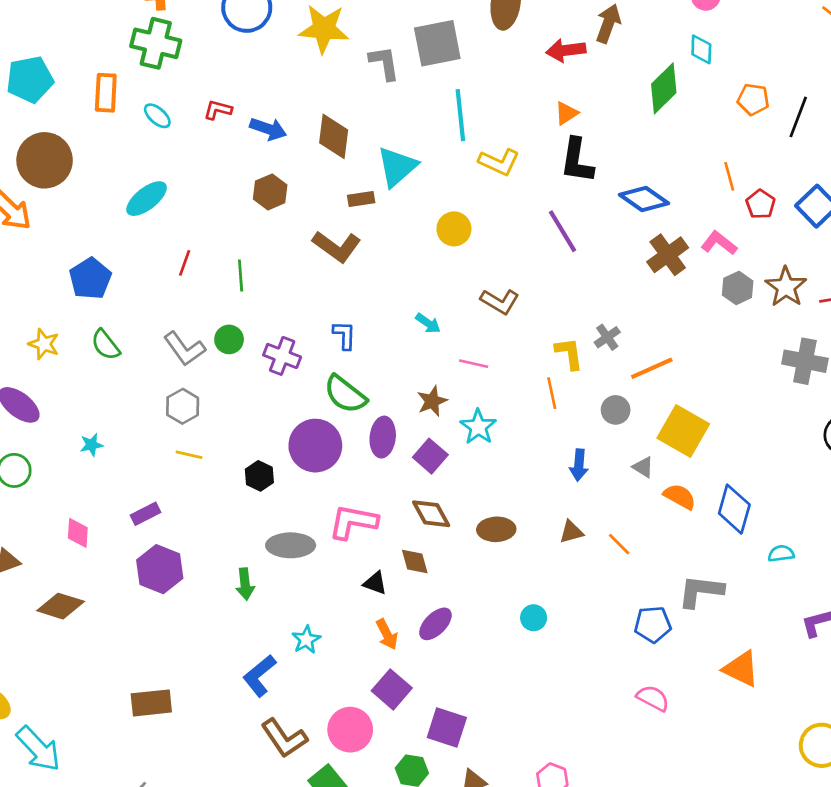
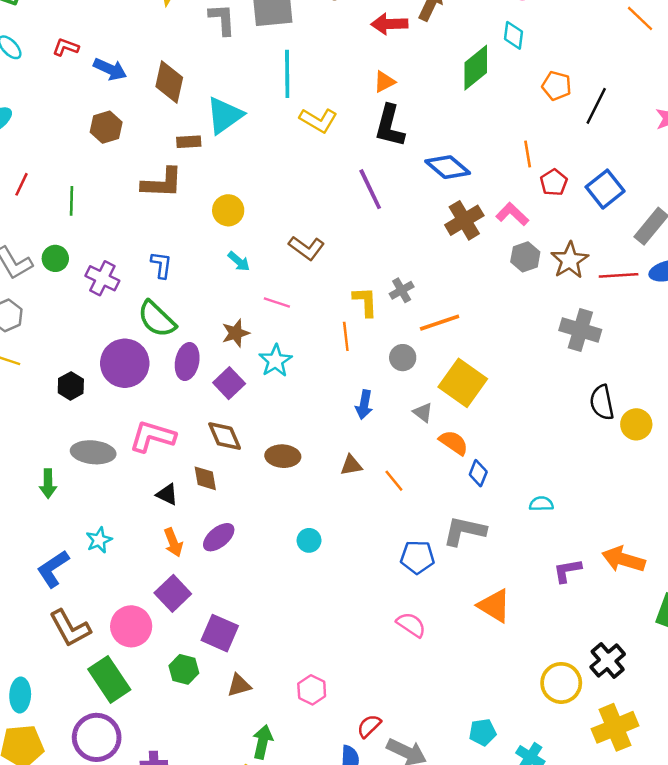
yellow circle: (454, 229) -> (228, 210), moved
brown L-shape: (337, 246) -> (162, 183), turned -39
blue diamond: (734, 509) -> (478, 473), moved, size x0.6

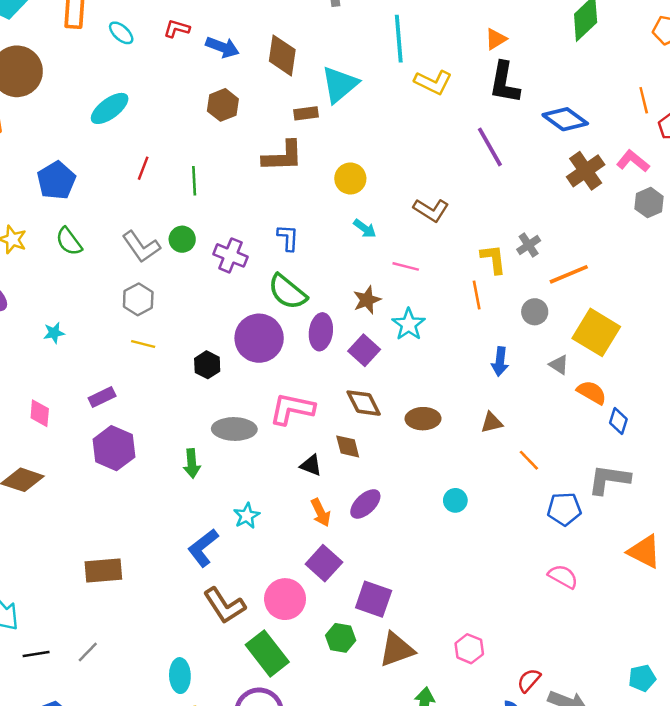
orange line: (394, 481) -> (529, 460), moved
brown triangle: (239, 685) -> (397, 650), size x1.5

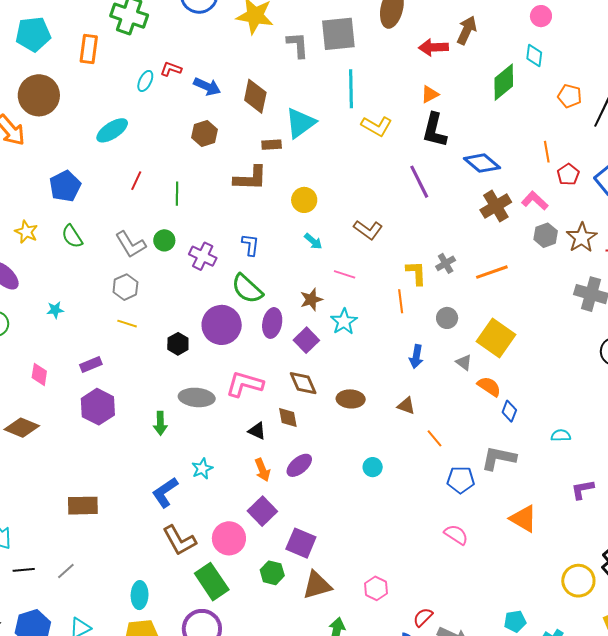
cyan ellipse: (121, 33) -> (145, 81), moved, turned 70
orange line: (569, 274) -> (492, 272), moved
brown triangle: (492, 422) -> (406, 406), turned 30

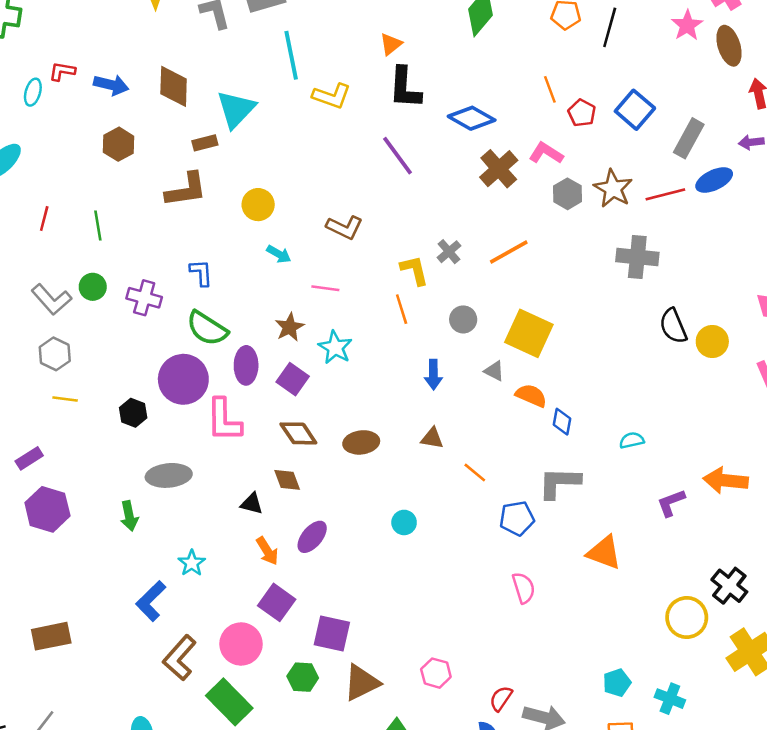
pink L-shape: (245, 384) -> (224, 420), moved, turned -96
pink semicircle: (456, 535) -> (524, 588), turned 50
brown L-shape: (179, 540) -> (180, 658), turned 81

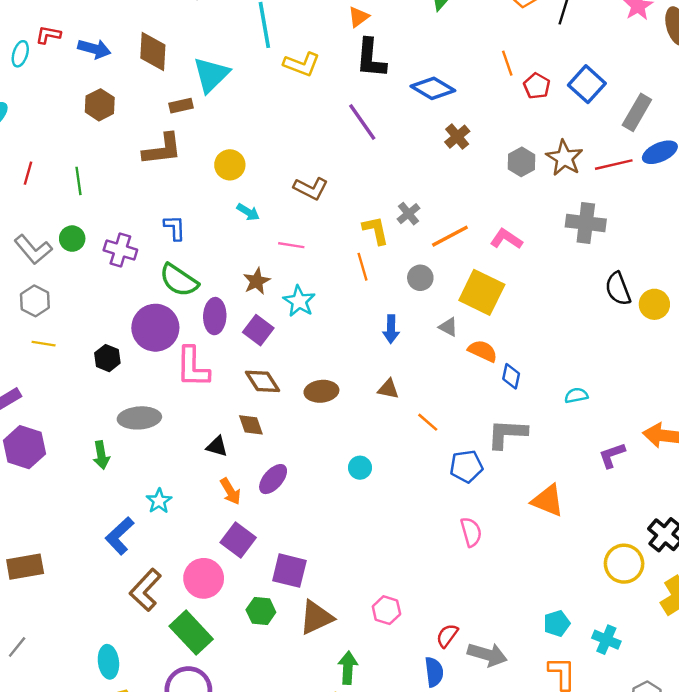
pink L-shape: (546, 153) -> (506, 239), moved
brown cross: (499, 169) -> (457, 137), size x0.7
orange line: (509, 252) -> (450, 236), moved

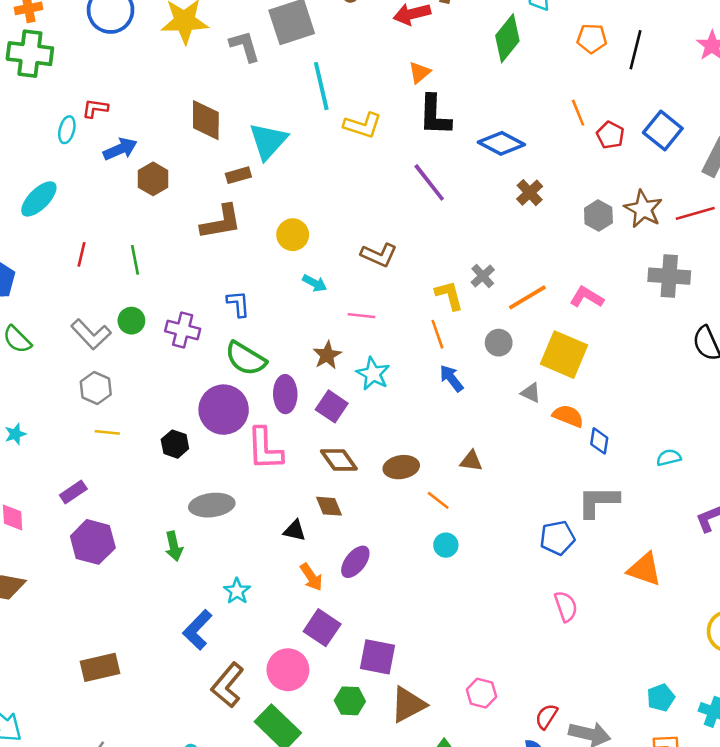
blue arrow: (94, 49) -> (120, 149), moved, turned -36
blue arrow: (391, 329) -> (451, 378), moved, turned 144
orange line: (428, 422) -> (438, 500), moved

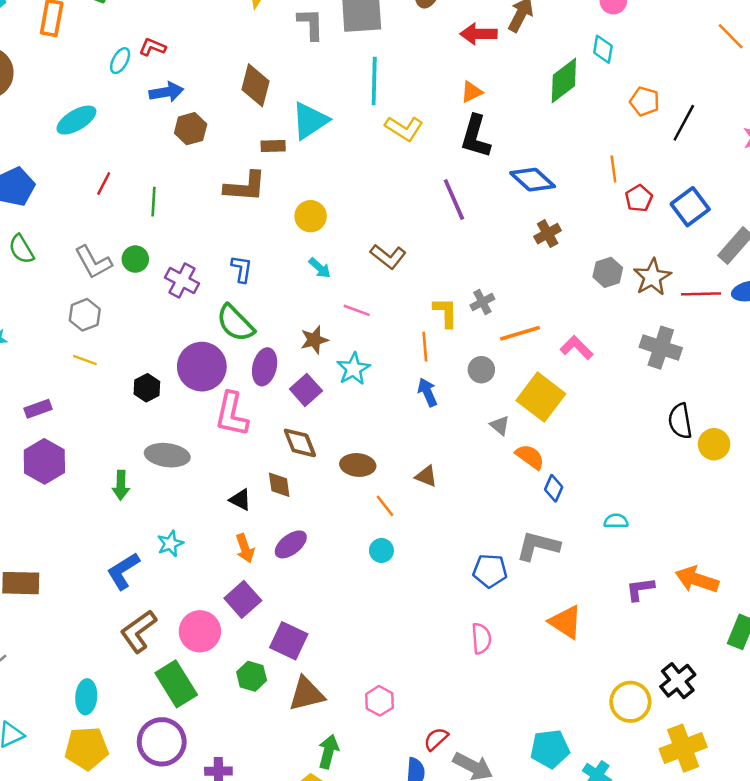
cyan pentagon: (661, 698) -> (550, 749), size x1.4

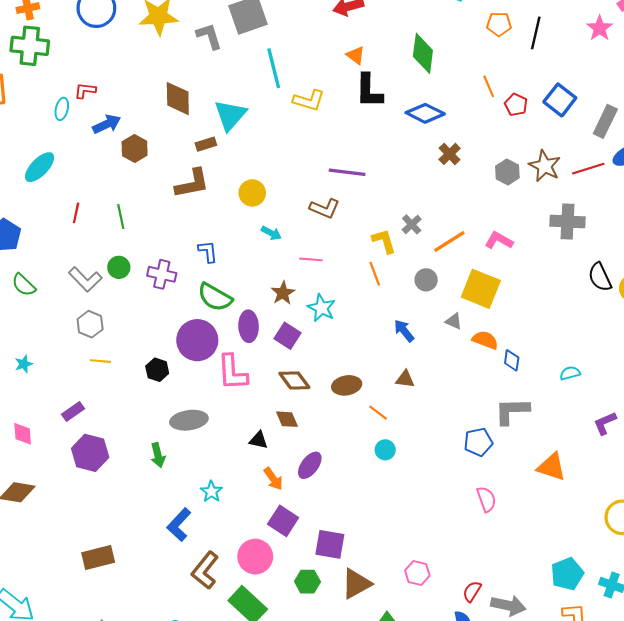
green diamond: (564, 81) -> (423, 53), moved, turned -30
orange triangle: (472, 92) -> (356, 55), turned -42
purple line: (454, 199) -> (347, 172), moved, turned -44
blue arrow: (427, 392) -> (404, 331), moved

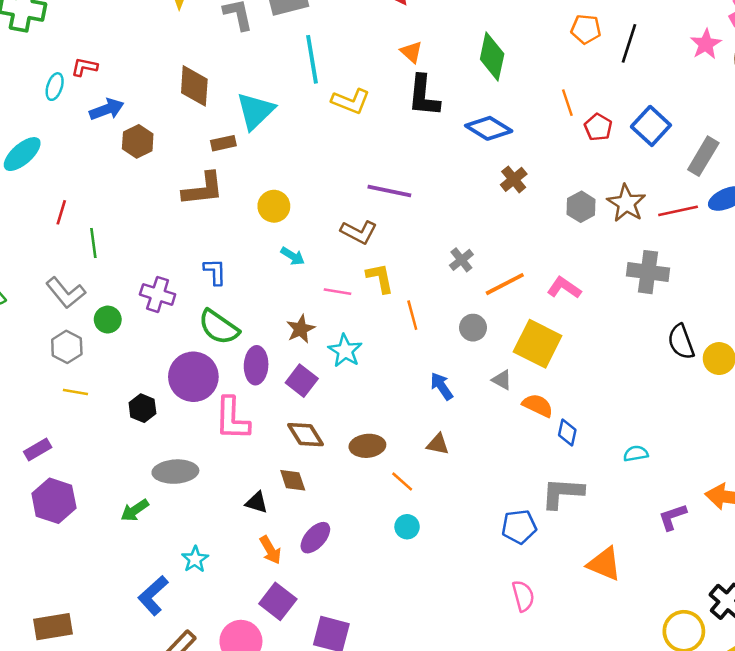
green line: (121, 216) -> (93, 243), moved
yellow L-shape: (384, 241) -> (380, 278), moved
green circle: (119, 267) -> (108, 320), moved
green arrow: (158, 455) -> (135, 510), turned 65

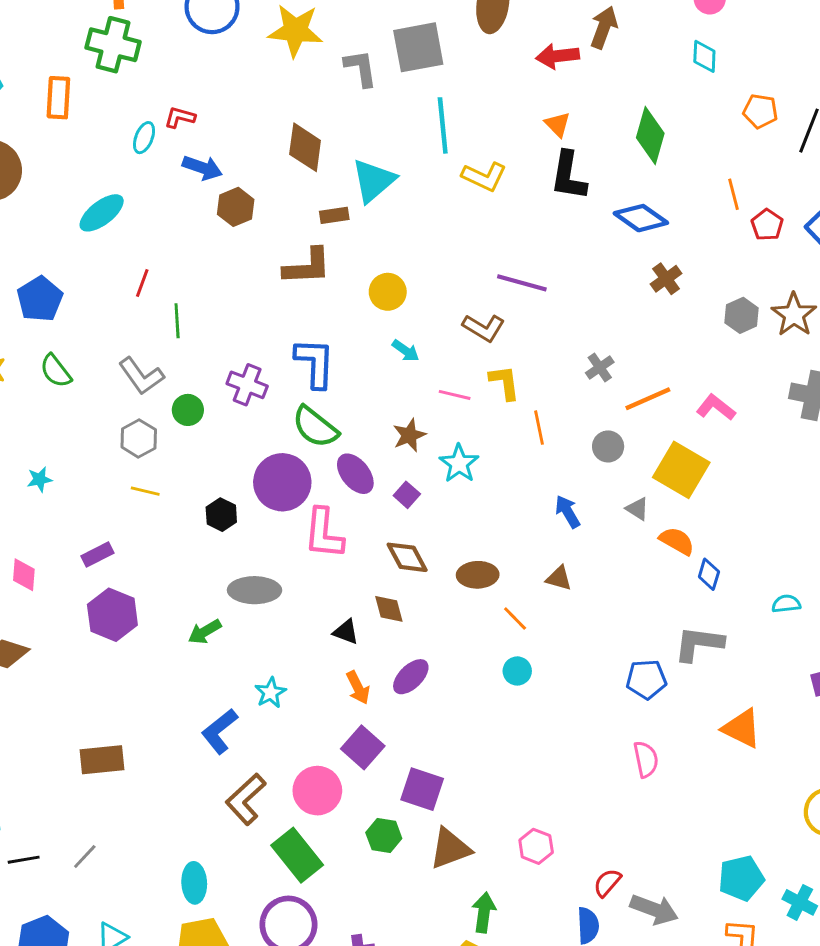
blue arrow: (107, 109) -> (202, 168), turned 36
blue L-shape: (215, 272) -> (315, 363), size x1.6
purple ellipse: (256, 365) -> (355, 474), turned -45
purple square: (302, 381) -> (407, 495), size x0.7

